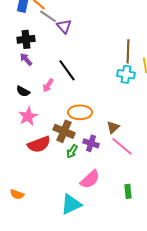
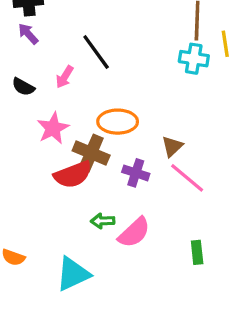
pink star: (28, 116) -> (53, 128), moved
red semicircle: (39, 144) -> (73, 175), moved
green arrow: (72, 151) -> (103, 221), moved, turned 56
cyan triangle: (71, 204) -> (73, 274), moved

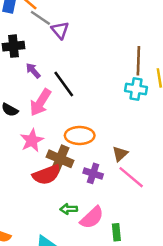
purple arrow: (28, 34) -> (33, 71), moved
pink arrow: (65, 77) -> (40, 102), size x1.6
green rectangle: (197, 252) -> (116, 232), moved

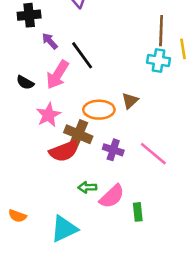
brown triangle: (120, 154) -> (130, 101), moved

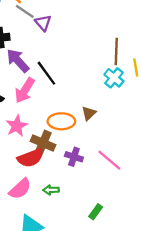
purple arrow: (50, 41) -> (18, 61), size x1.6
cyan cross: (158, 60) -> (114, 78), turned 30
pink semicircle: (112, 196) -> (20, 189), moved
green rectangle: (138, 212) -> (96, 212), turned 42

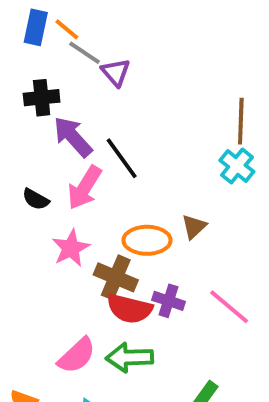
red semicircle: (30, 158) -> (129, 309), moved, turned 35
green arrow: (51, 190) -> (129, 358), size x1.6

